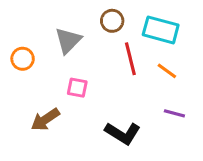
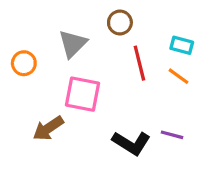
cyan rectangle: (161, 30) -> (182, 45), moved, size x0.6
pink square: (77, 88) -> (82, 94), size x1.6
purple line: (174, 113) -> (172, 135), moved

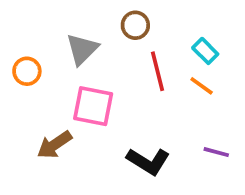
cyan rectangle: (182, 45) -> (205, 51), turned 30
purple line: (172, 135) -> (216, 152), moved

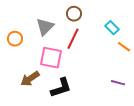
red line: (157, 71) -> (73, 39), moved, turned 40
orange line: (202, 86) -> (124, 47), moved
black L-shape: (148, 161) -> (61, 88), moved, turned -50

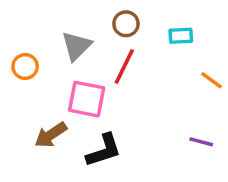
cyan rectangle: (112, 28) -> (181, 36), moved, turned -48

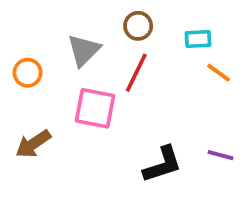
orange line: (211, 80) -> (219, 73), moved
brown arrow: (51, 135) -> (33, 144), moved
black L-shape: (104, 150) -> (162, 164), moved

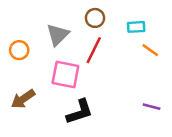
black L-shape: (162, 164) -> (80, 112), moved

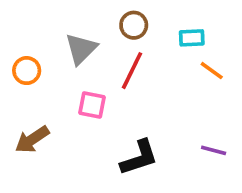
pink square: (65, 75) -> (92, 105), size x0.7
black L-shape: (80, 112) -> (139, 158), moved

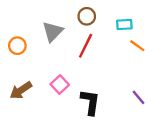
pink square: (92, 105) -> (60, 84), moved, turned 36
purple line: (214, 150) -> (138, 97), turned 35
black L-shape: (139, 158) -> (90, 102), turned -64

